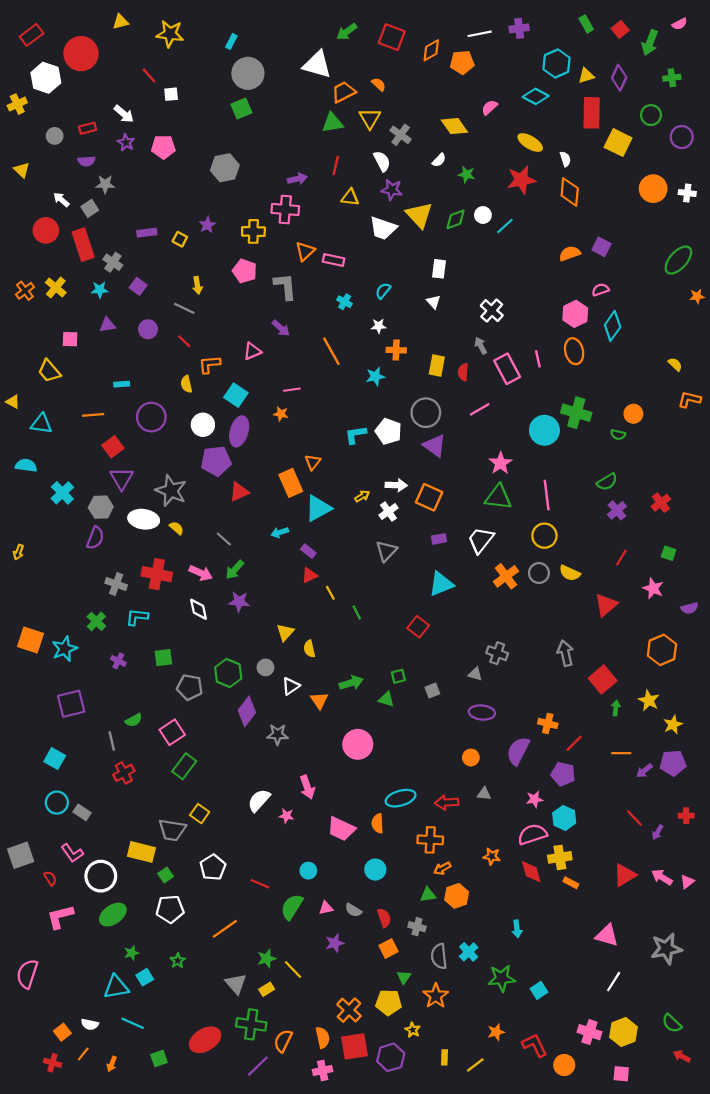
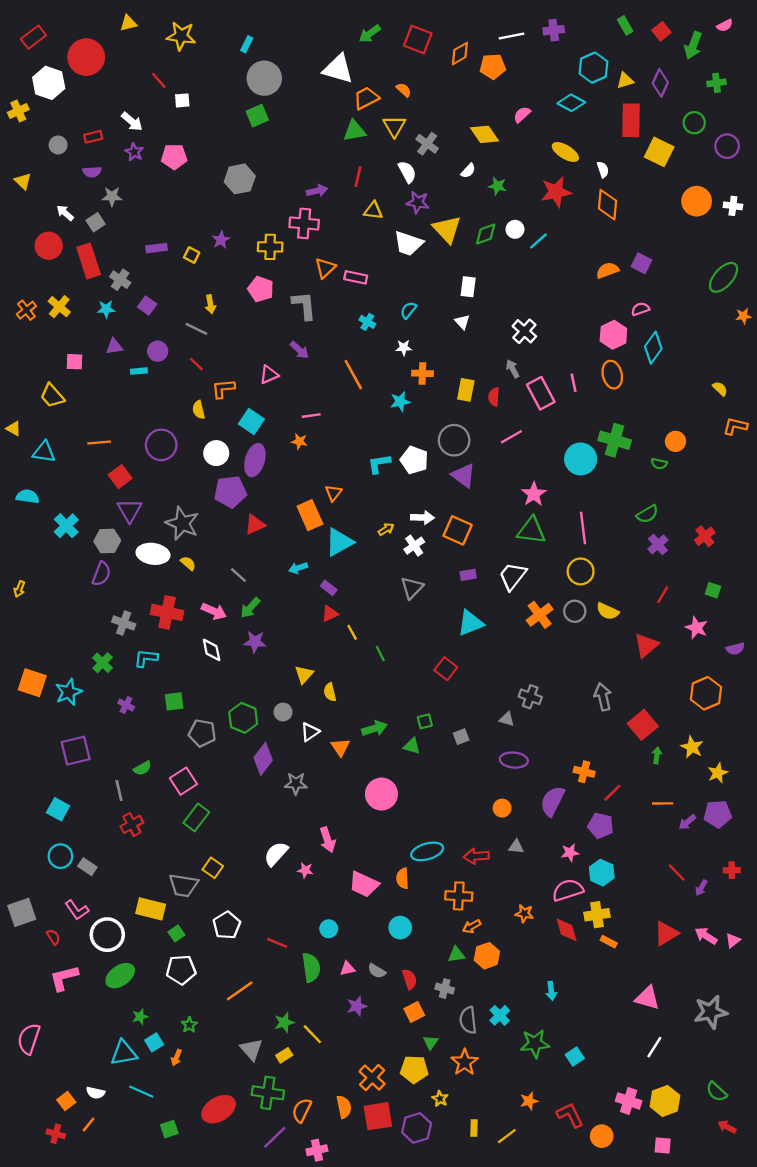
cyan rectangle: (122, 384) -> (139, 371), moved
green semicircle: (292, 907) -> (311, 967), turned 140
orange arrow: (112, 1064) -> (176, 1058), moved
pink cross: (323, 1071) -> (317, 1150), moved

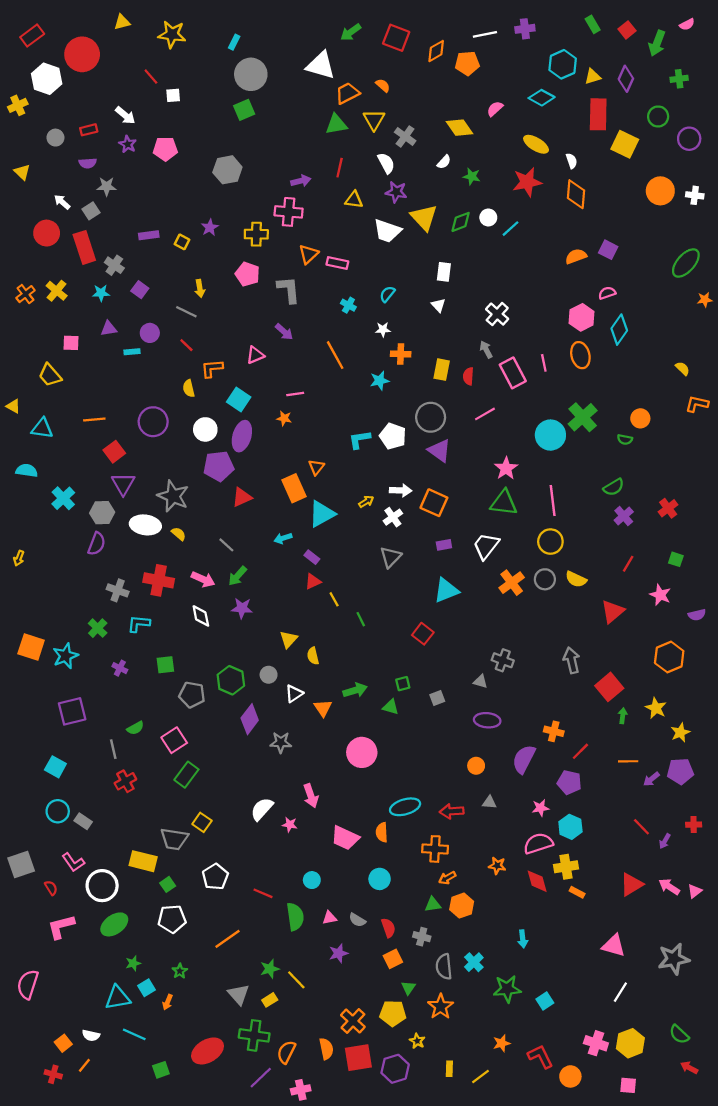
green cross: (615, 440) -> (583, 417), turned 32

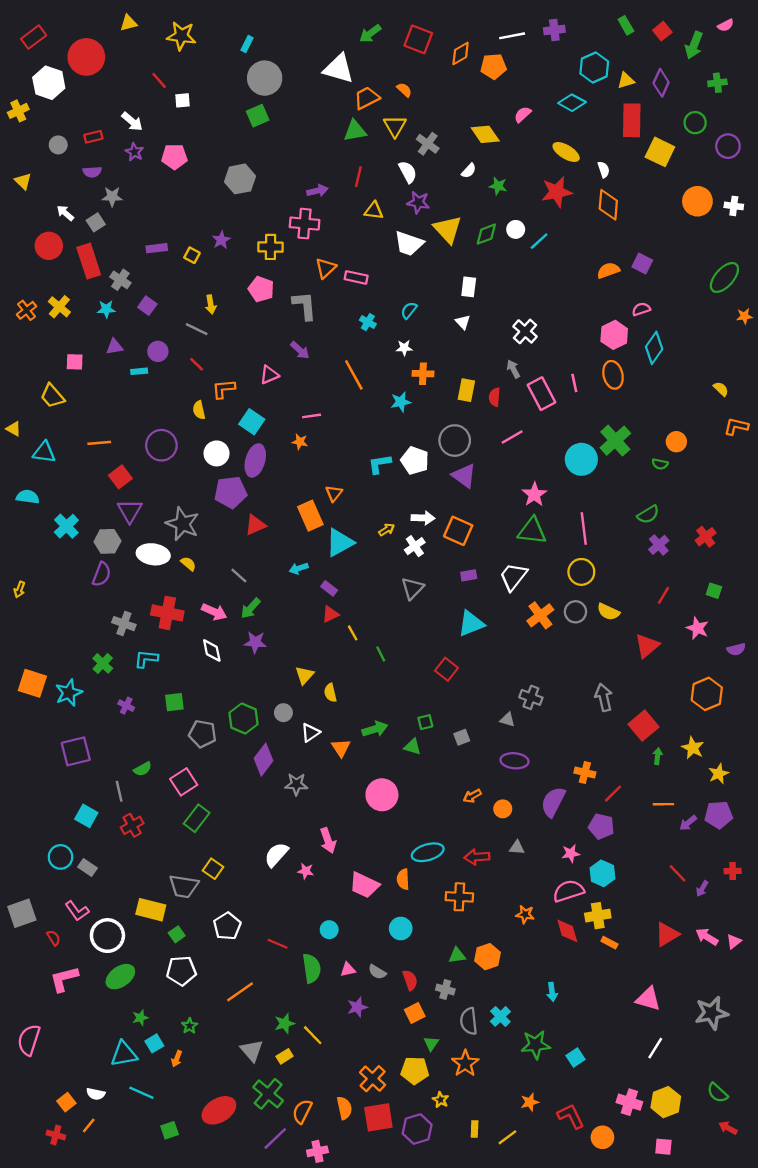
cyan square: (55, 767) -> (86, 816), moved
orange arrow: (447, 878) -> (472, 796), moved
green cross: (254, 1035) -> (268, 1094), turned 32

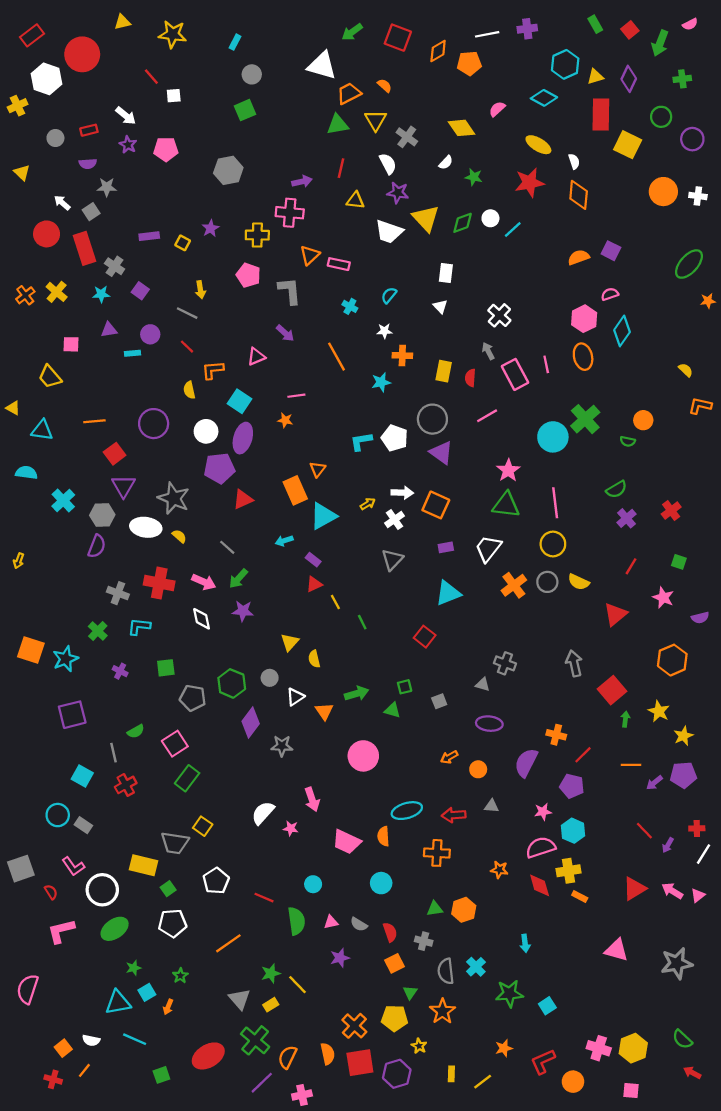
gray circle: (265, 78) -> (252, 74), size x0.6
white line: (655, 1048) -> (703, 854), moved
red L-shape: (571, 1116) -> (543, 1062), turned -88

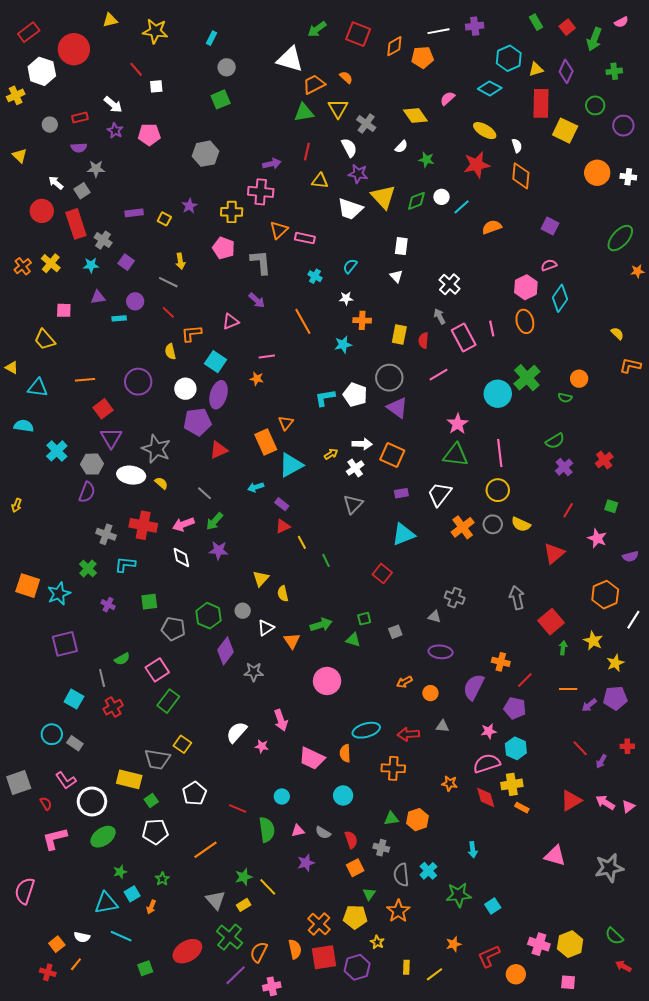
orange semicircle: (579, 257) -> (492, 227), moved
pink arrow: (204, 582) -> (183, 524), turned 135
white line: (703, 854) -> (633, 620), moved

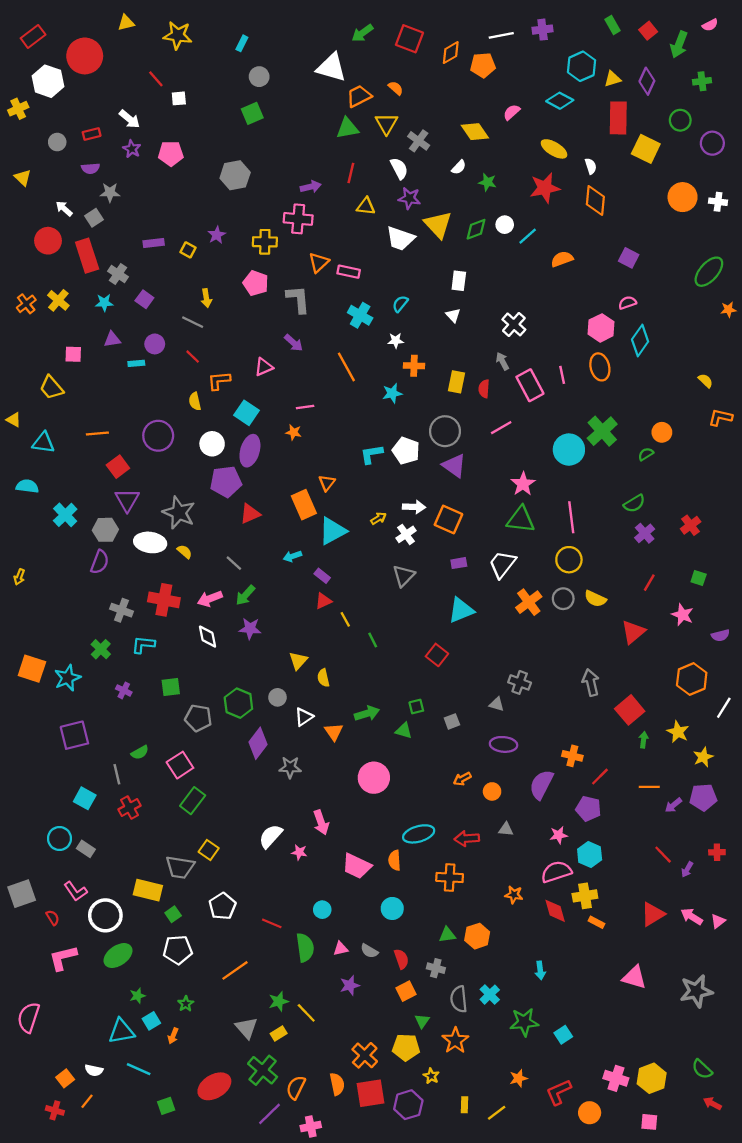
cyan cross: (315, 276) -> (360, 315), size x1.5
green semicircle: (565, 398) -> (646, 454), turned 136

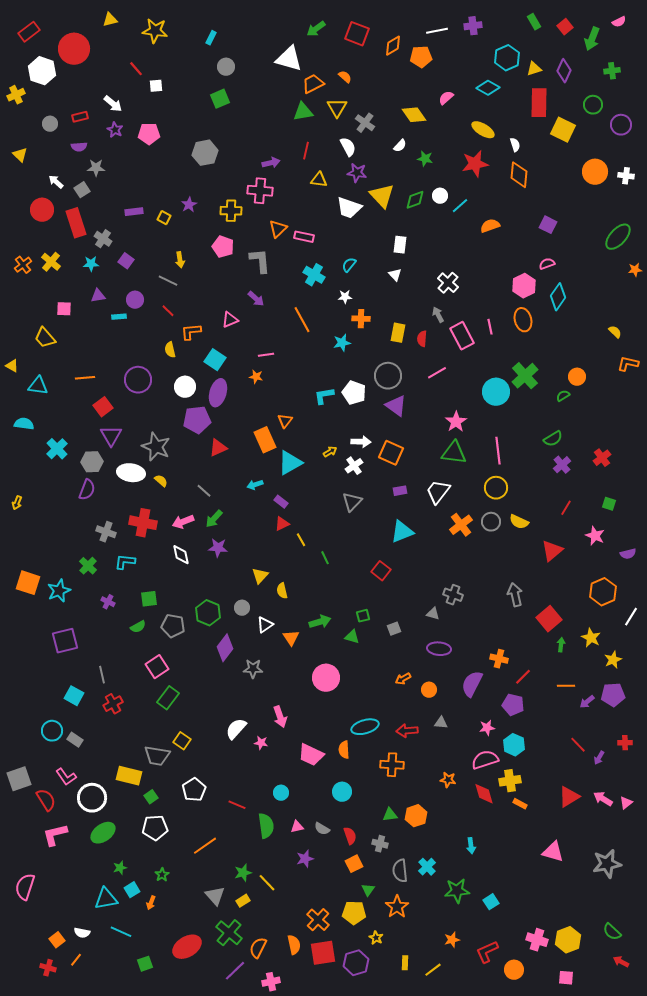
green semicircle: (140, 752) -> (138, 627), moved
red semicircle: (53, 918) -> (46, 800), size x1.6

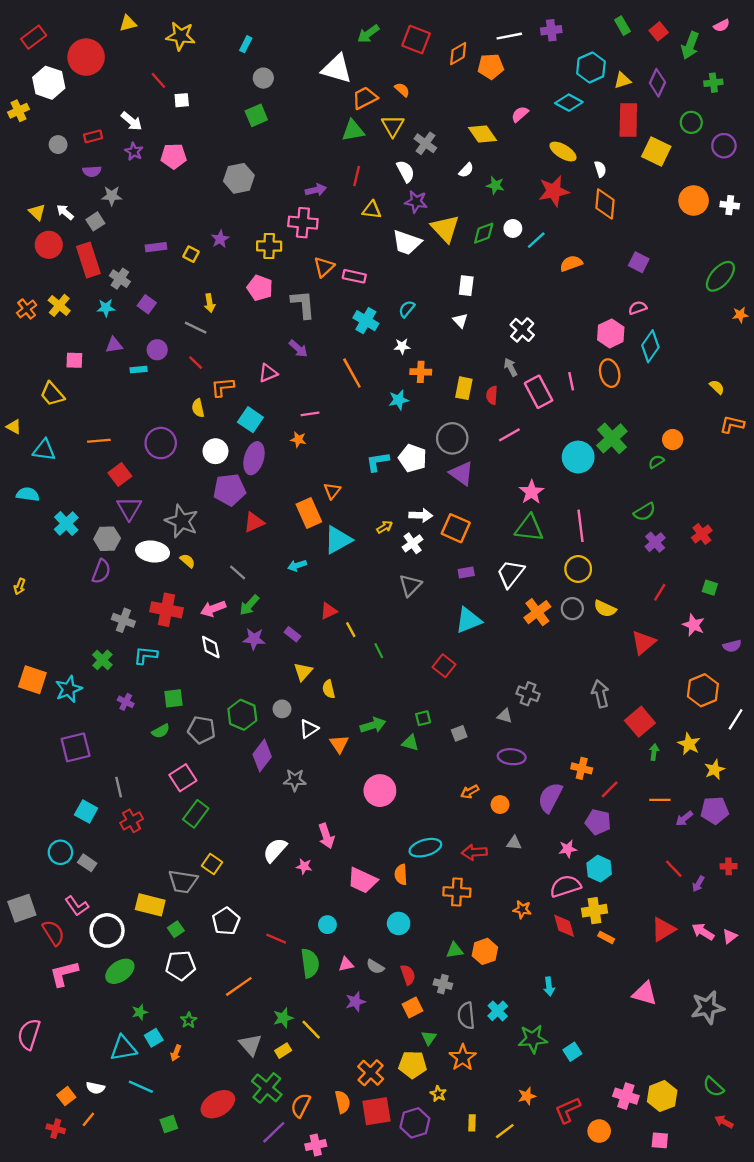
yellow triangle: (20, 155) -> (37, 212), moved
purple rectangle: (281, 502) -> (292, 634), moved

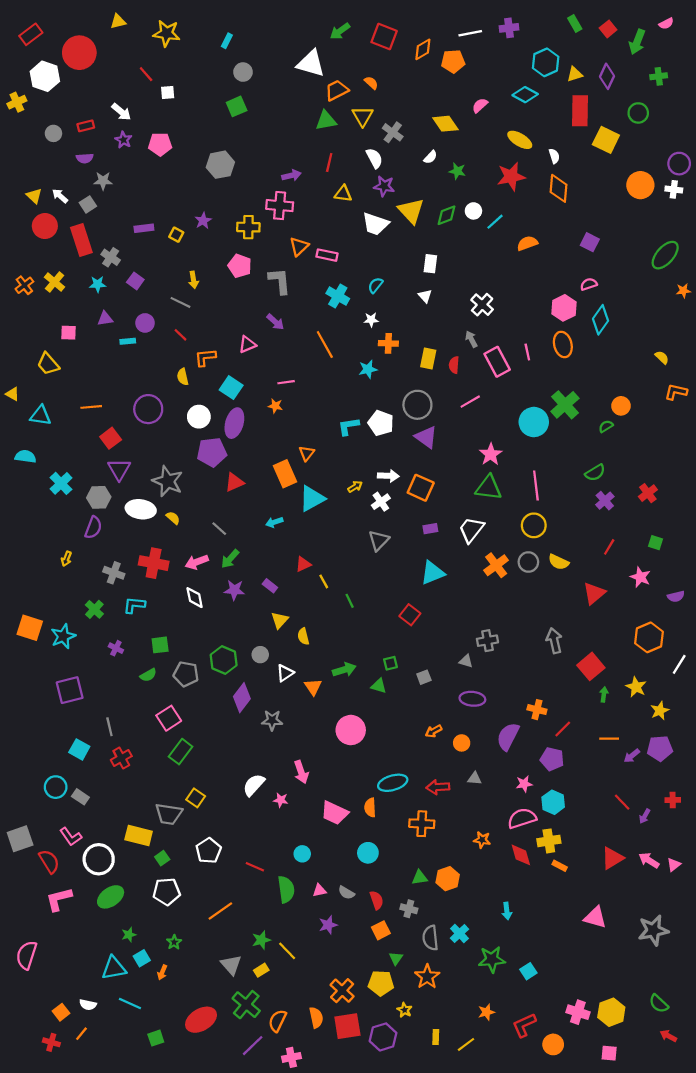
purple circle: (724, 146) -> (679, 164), moved
yellow arrow: (20, 586) -> (66, 559), moved
gray cross: (528, 694) -> (487, 641), turned -30

